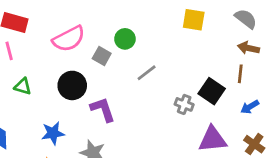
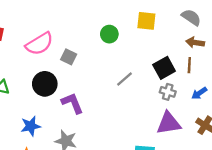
green circle: (125, 39) -> (109, 34), moved
gray line: (147, 73) -> (124, 79), moved
black square: (212, 91) -> (164, 68), moved, turned 30
gray cross: (184, 104) -> (168, 92), moved

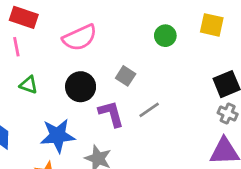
gray square: (69, 57) -> (126, 76), moved
gray line: (124, 79) -> (149, 110), moved
blue star: (31, 126) -> (58, 136), size x1.4

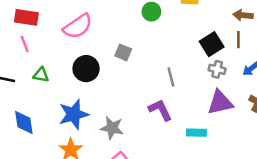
gray line: (149, 110) -> (171, 77), moved, turned -60
purple L-shape: (111, 114) -> (160, 110), moved

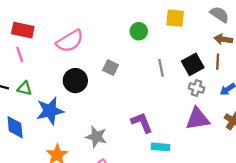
green triangle: (41, 75) -> (25, 88), moved
gray line: (171, 77) -> (161, 68), moved
blue star: (74, 114) -> (50, 111), moved
cyan rectangle: (196, 133) -> (160, 147), moved

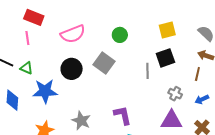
yellow square: (175, 18) -> (167, 30), turned -30
green circle: (139, 31) -> (120, 35), moved
black square: (193, 64) -> (165, 58), moved
gray square: (111, 68) -> (104, 63), size x1.5

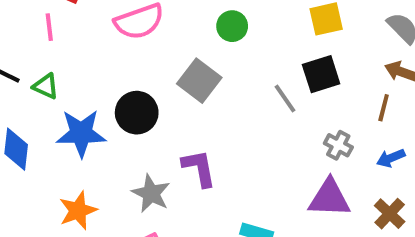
black circle: (72, 69) -> (137, 113), moved
gray line: (148, 71) -> (285, 99), turned -35
purple L-shape: (123, 115) -> (199, 168), moved

